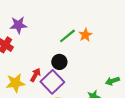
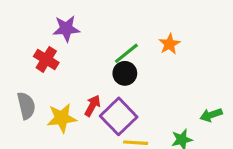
green line: (67, 36) -> (126, 53), moved
black circle: (59, 62) -> (125, 73), moved

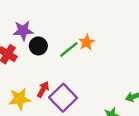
orange star: (170, 44) -> (87, 42), moved
black circle: (125, 73) -> (38, 46), moved

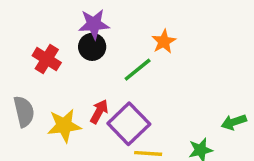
purple star: (23, 31) -> (94, 24), moved
green line: (69, 49) -> (138, 70), moved

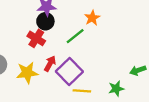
red cross: (47, 59) -> (36, 38), moved

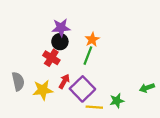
orange star: (92, 18) -> (92, 40), moved
green line: (75, 36) -> (88, 56), turned -30
green star: (116, 89) -> (117, 101), moved

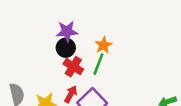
red cross: (51, 58) -> (73, 67), moved

